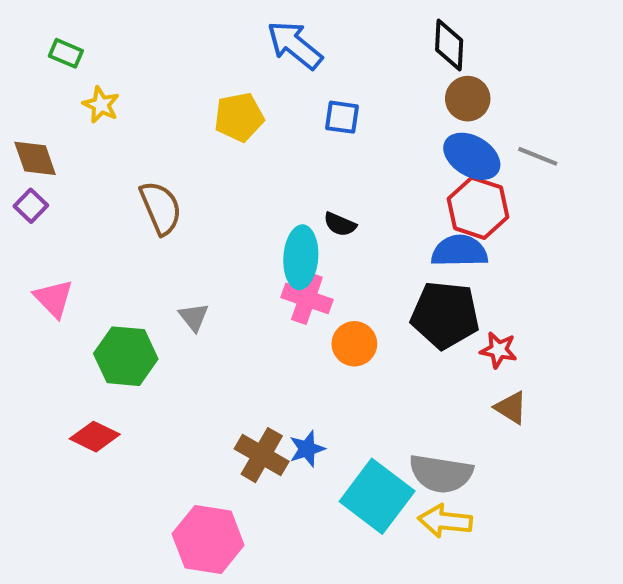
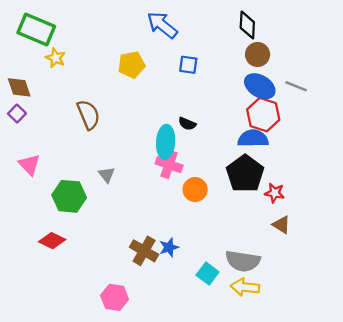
green rectangle: (66, 53) -> (36, 30), size x2.0
black pentagon: (445, 315) -> (245, 174), turned 30
cyan square: (377, 496) -> (208, 274), size x0.6
pink hexagon: (208, 540) -> (115, 297), size x0.7

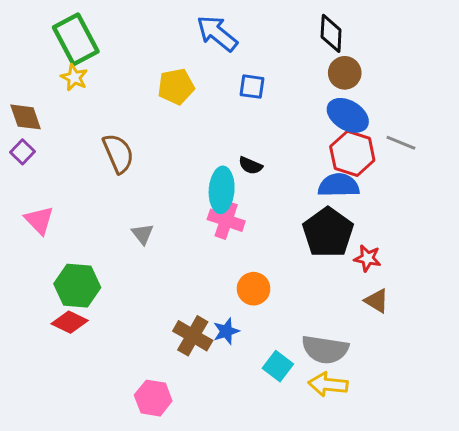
green rectangle: (36, 30) -> (76, 39), moved, turned 39
gray line: (296, 86) -> (401, 143), moved
orange circle: (195, 190) -> (254, 289), moved
green hexagon: (69, 196) -> (77, 286), moved

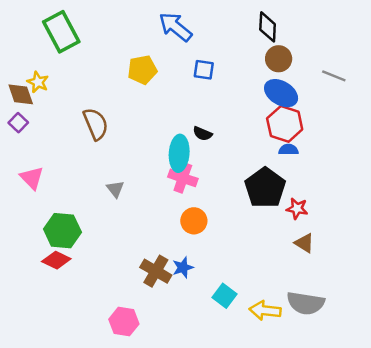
yellow star: (74, 77) -> (38, 82), moved
gray line: (401, 143) -> (334, 76), moved
blue semicircle: (339, 185) -> (288, 150), moved, size x0.6
orange circle: (254, 289) -> (194, 221), moved
gray semicircle: (325, 349) -> (306, 303), moved

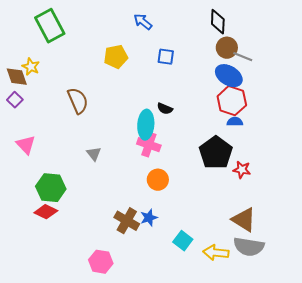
blue arrow: (175, 27) -> (143, 22), size x0.7
gray line: (334, 76) -> (243, 57), moved
brown triangle: (304, 243) -> (244, 220), moved, size x1.5

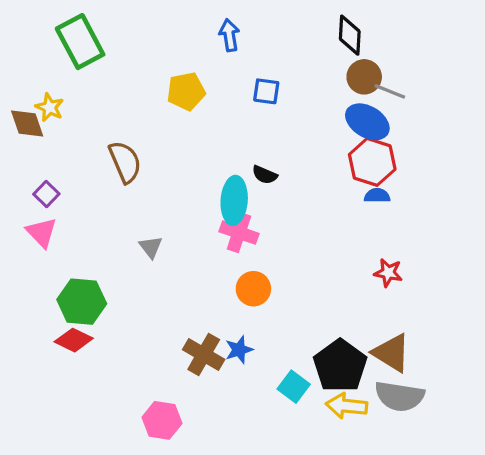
blue arrow: (143, 22) -> (229, 35), turned 42
purple square: (15, 100) -> (46, 194), moved
black pentagon: (216, 153) -> (340, 366), moved

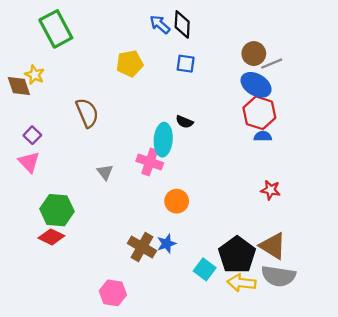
blue arrow: (229, 35) -> (160, 24), turned -40
black diamond: (350, 35) -> (182, 24), moved
gray line: (390, 91) -> (272, 64), turned -45
pink cross: (239, 233) -> (150, 162), moved

